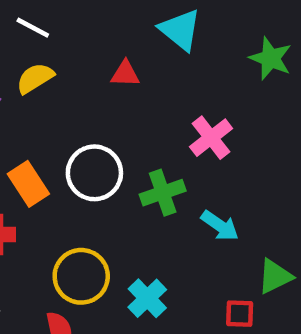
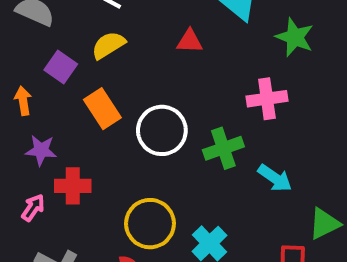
green star: (270, 58) -> (295, 37), moved
pink cross: (211, 138) -> (267, 99), turned 30
orange rectangle: (28, 184) -> (102, 109), moved

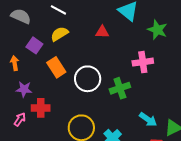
cyan arrow: (275, 178) -> (148, 119), moved

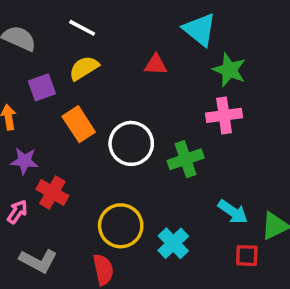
green star: (157, 30) -> (229, 70), moved
purple square: (34, 45) -> (42, 87), turned 35
red cross: (41, 108) -> (52, 193), turned 30

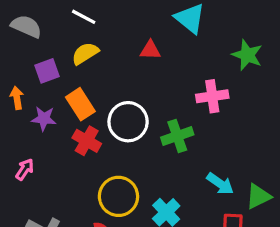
green star: (229, 70) -> (247, 55), moved
purple star: (24, 161) -> (44, 119), moved
red cross: (52, 193) -> (87, 141), moved
pink arrow: (17, 212) -> (25, 169), moved

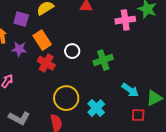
purple square: (47, 71) -> (21, 19), turned 35
pink cross: (212, 96) -> (125, 20), moved
white circle: (128, 122) -> (72, 51), size x0.6

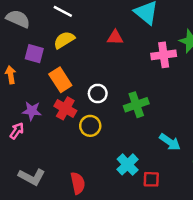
purple star: (19, 49) -> (32, 111), moved
yellow circle: (66, 98) -> (90, 126), moved, size x0.7
red square: (138, 115) -> (151, 179), moved

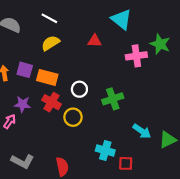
purple square: (34, 54) -> (25, 70), moved
orange rectangle: (60, 80) -> (47, 77), turned -42
cyan cross: (128, 164) -> (105, 150), turned -30

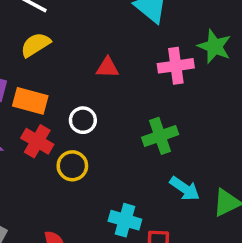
red triangle: (95, 41) -> (107, 68), moved
green cross: (113, 99) -> (160, 136), moved

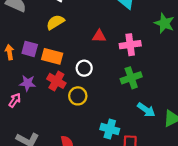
pink cross: (176, 66) -> (130, 45), moved

